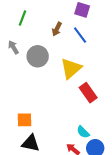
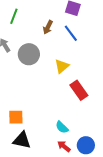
yellow triangle: (71, 68) -> (62, 66), size x0.7
cyan semicircle: (83, 132) -> (62, 127), moved

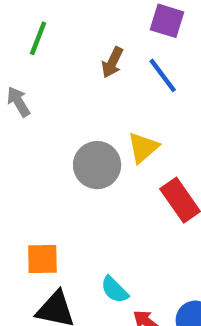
gray circle: (29, 54) -> (97, 165), moved
cyan semicircle: (62, 127) -> (115, 290), moved

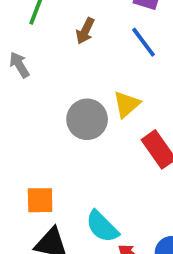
brown arrow: (112, 62) -> (85, 31), moved
cyan semicircle: (115, 290) -> (102, 227), size x1.4

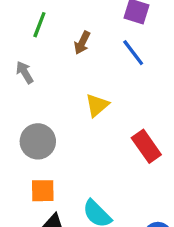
yellow triangle: (127, 104) -> (97, 105), moved
gray circle: (87, 119) -> (38, 141), moved

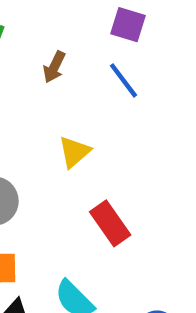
red rectangle: (146, 146) -> (110, 223), moved

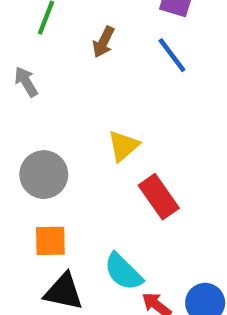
yellow triangle: (74, 152) -> (123, 146), moved

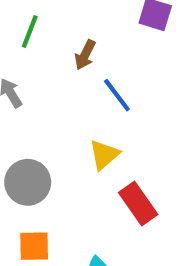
blue line: (172, 55) -> (117, 95), moved

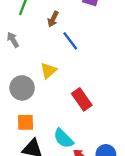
yellow triangle: (104, 155) -> (48, 71), moved

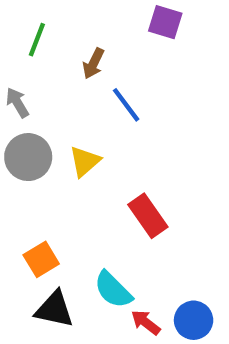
gray circle: (22, 88) -> (28, 157), moved
orange square: (26, 122) -> (41, 259), turned -30

